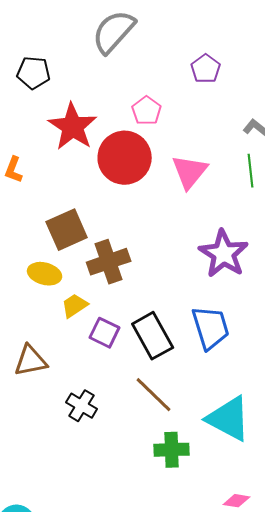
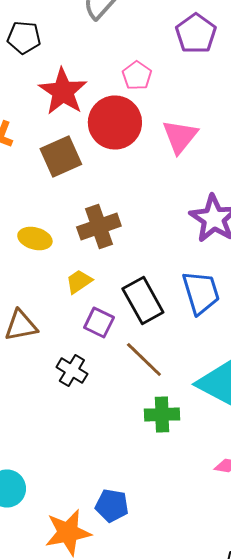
purple pentagon: (206, 69) -> (196, 34), size x1.4
brown square: (67, 230) -> (61, 156), moved
yellow trapezoid: (75, 306) -> (79, 282), moved
purple square: (105, 333) -> (99, 322), moved

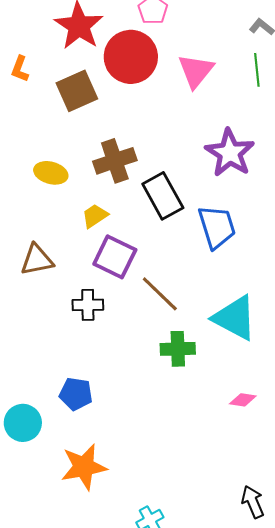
black rectangle: (143, 300) -> (163, 196), moved
purple square: (99, 322) -> (115, 257), size x1.4
black cross: (72, 370) -> (88, 305), turned -32
blue pentagon: (112, 506) -> (76, 394), moved

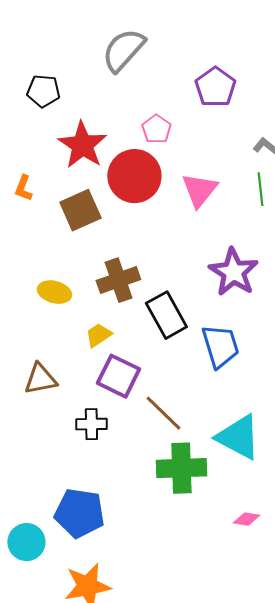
green cross: (178, 349) -> (181, 468), size x1.4
blue pentagon: (76, 394) -> (79, 513), size x1.5

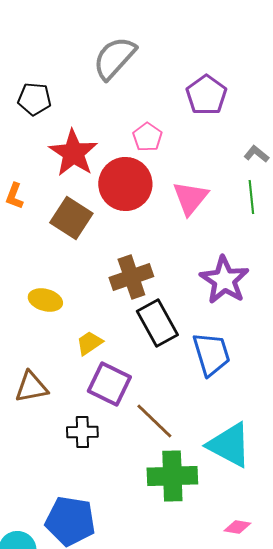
brown square: (80, 210) -> (71, 218), turned -33
brown cross: (118, 280) -> (131, 277), moved

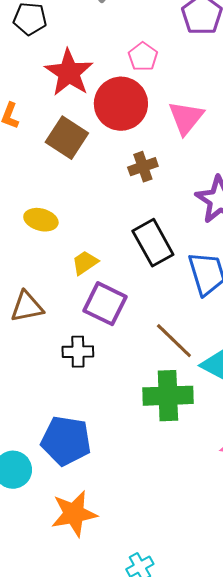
brown cross: (131, 277) -> (143, 167), moved, size x0.7
brown line: (154, 421) -> (174, 341), moved

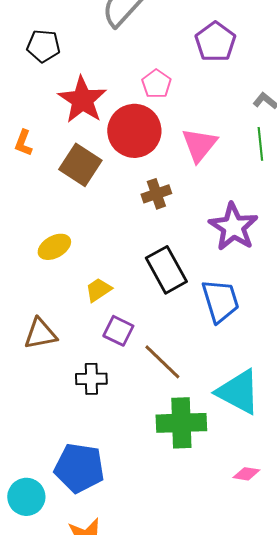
yellow ellipse: (41, 220) -> (54, 247), turned -44
purple square: (105, 304) -> (118, 331), size x0.7
brown line: (174, 341) -> (162, 362), moved

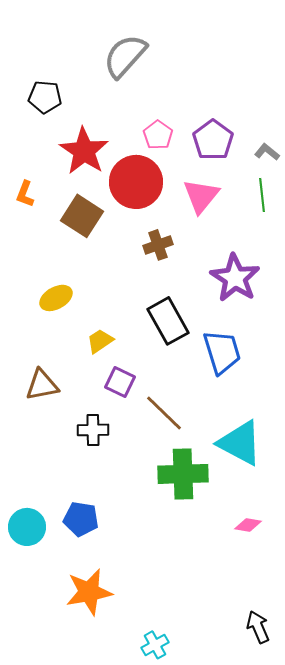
purple pentagon: (215, 42) -> (213, 140), moved
blue pentagon: (79, 468) -> (81, 519), size x0.7
cyan circle: (26, 497) -> (27, 527), moved

